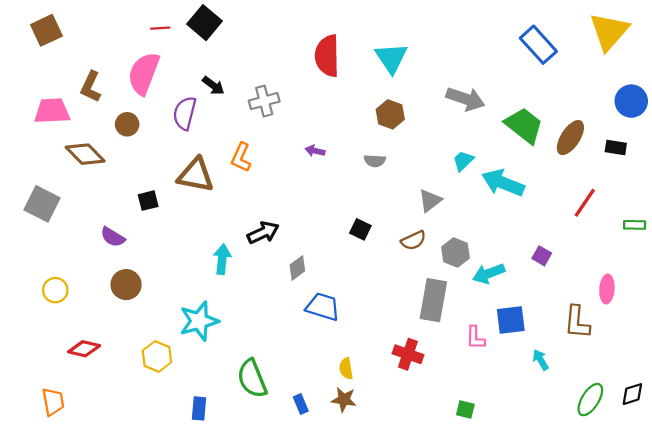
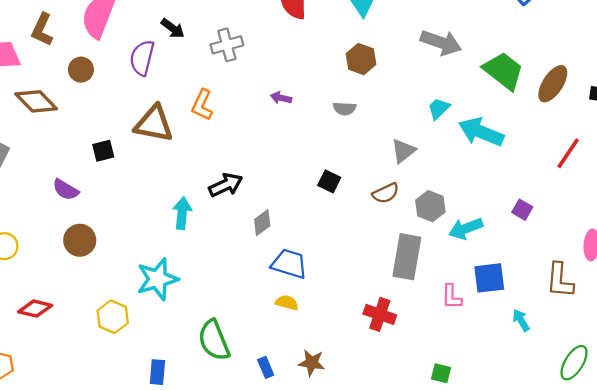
yellow semicircle: (346, 369) -> (287, 303), moved, turned 115

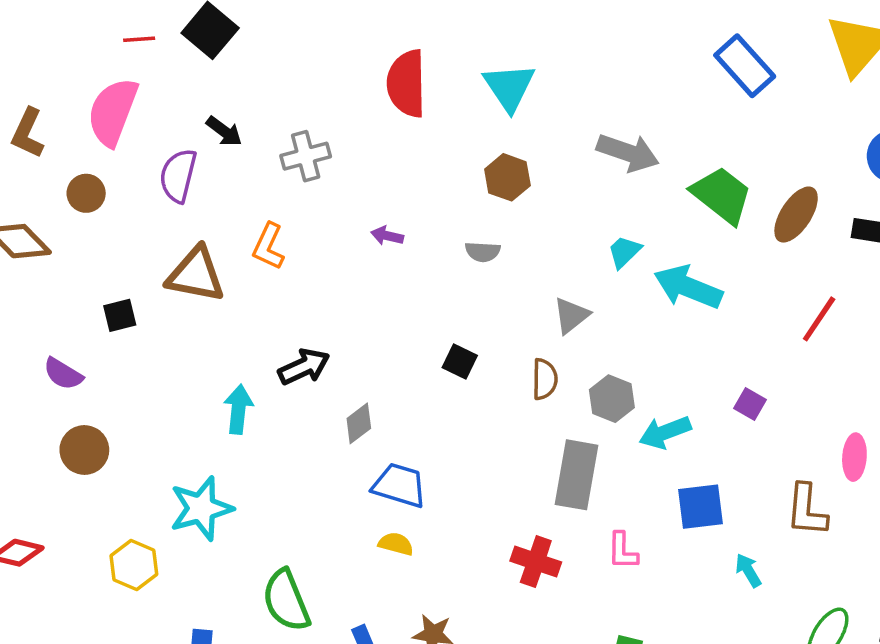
brown semicircle: (386, 193) -> (545, 379), turned -64
pink L-shape: (452, 297) -> (623, 551), moved

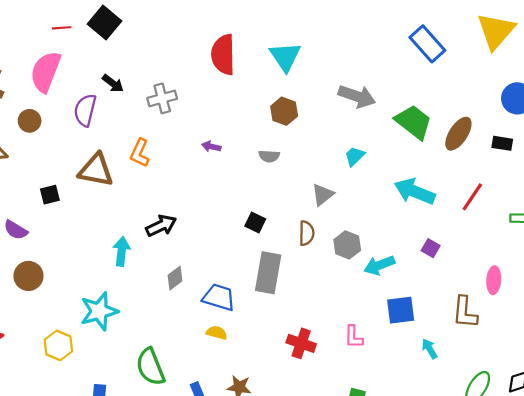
cyan arrow: (688, 287) -> (415, 191), moved
gray diamond: (359, 423) -> (175, 278), moved
gray rectangle: (577, 475) -> (268, 273), moved

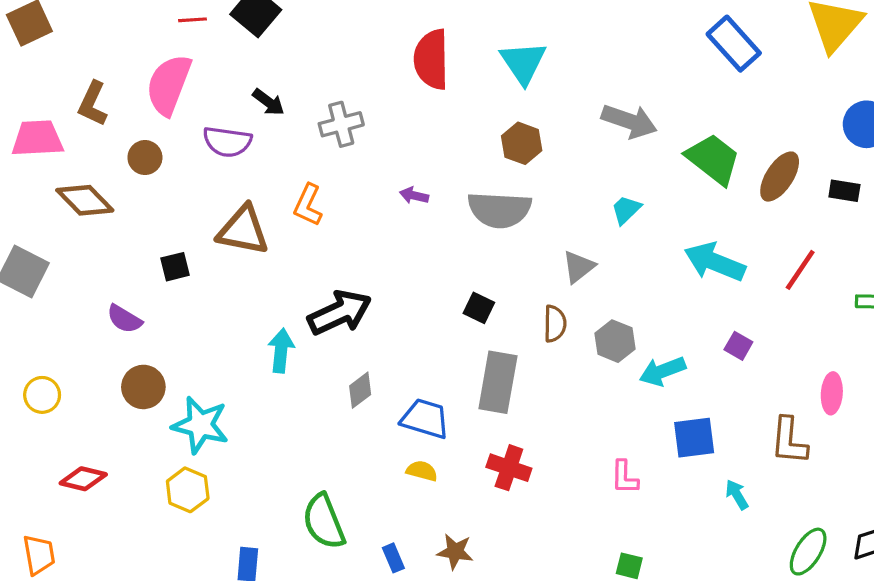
purple semicircle: (85, 110) -> (227, 142), turned -96
gray semicircle: (269, 156) -> (499, 210), size x2.0
black arrow: (161, 226) -> (340, 313), size x1.4
cyan star: (99, 311) -> (200, 425), moved, turned 30
red cross: (301, 343) -> (509, 468), moved

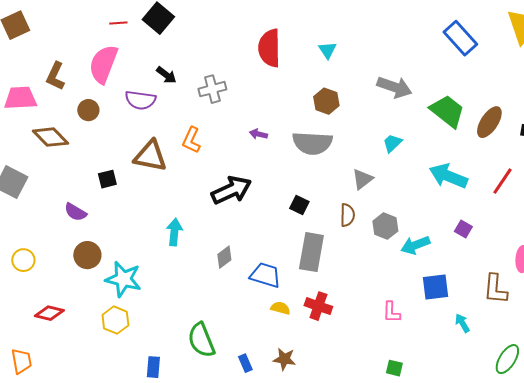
cyan triangle: (523, 63) -> (327, 50), size x0.6
black arrow: (340, 313) -> (231, 190), moved
yellow semicircle: (422, 471) -> (280, 308), moved

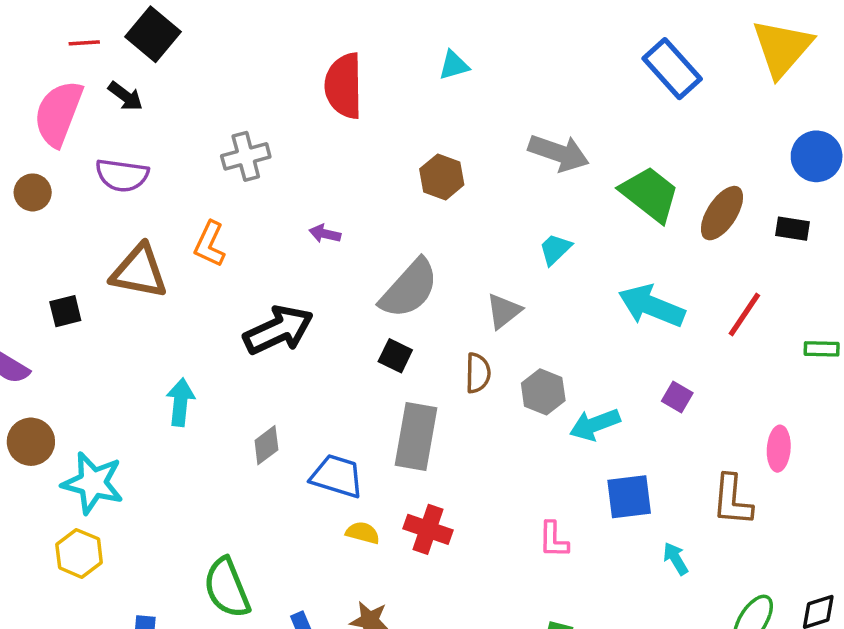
cyan triangle: (327, 50) -> (454, 65), moved, turned 48
black arrow: (166, 75) -> (125, 96), moved
gray semicircle: (312, 143) -> (409, 289), moved, turned -51

